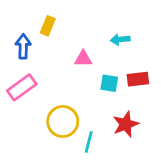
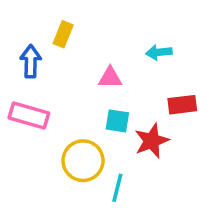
cyan square: (109, 83) -> (117, 121), moved
pink rectangle: (22, 87) -> (29, 116), turned 52
red star: (126, 124) -> (152, 141), moved

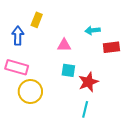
red rectangle: (182, 105) -> (111, 47), moved
yellow circle: (83, 161) -> (30, 91), moved
cyan line: (117, 188) -> (85, 109), moved

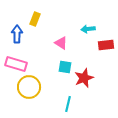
pink triangle: (64, 45) -> (61, 43), turned 32
cyan line: (85, 109) -> (68, 104), moved

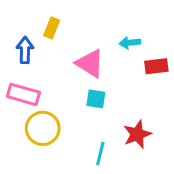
pink triangle: (61, 43) -> (90, 63), size x1.5
red star: (84, 78) -> (137, 134), moved

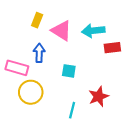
cyan arrow: (130, 43) -> (93, 31), size x1.5
blue arrow: (25, 50) -> (39, 53), moved
pink triangle: (90, 63) -> (61, 31), moved

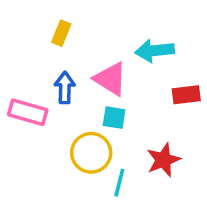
pink triangle: (61, 31) -> (111, 79), moved
red rectangle: (112, 48) -> (186, 95), moved
yellow circle: (31, 92) -> (91, 153), moved

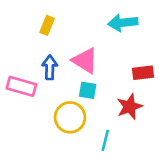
cyan arrow: (155, 51) -> (123, 23), moved
red star: (163, 160) -> (130, 107), moved
cyan line: (119, 183) -> (105, 140), moved

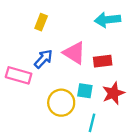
blue arrow: (50, 67) -> (43, 59), turned 42
red rectangle: (143, 73) -> (103, 61), moved
cyan square: (88, 90) -> (85, 91), moved

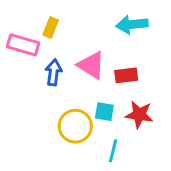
blue arrow: (43, 59) -> (54, 72), turned -36
pink rectangle: (19, 75) -> (23, 45), moved
red star: (113, 93) -> (139, 115), turned 30

